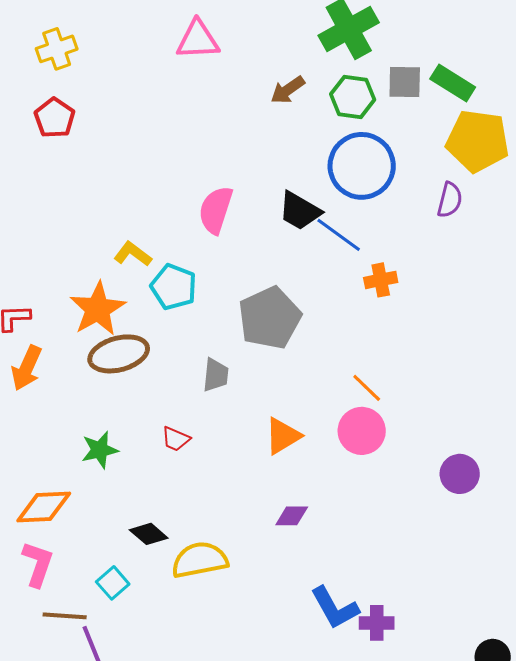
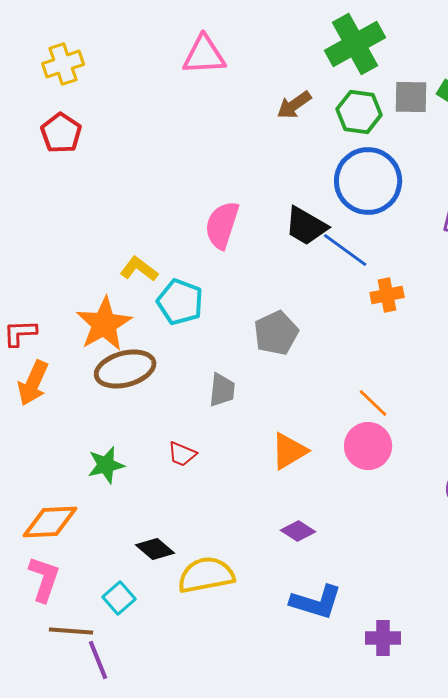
gray pentagon: (270, 318) -> (276, 333), size x0.7
purple diamond: (292, 516) -> (298, 531), turned 32
blue L-shape: (335, 608) -> (316, 602), moved, turned -44

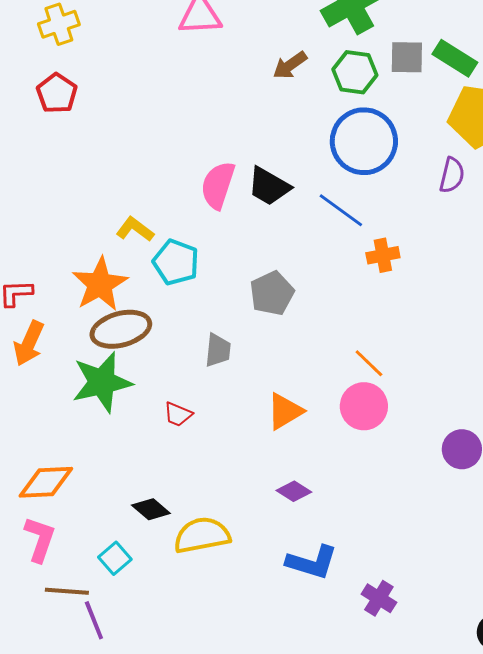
black trapezoid: (306, 226) -> (269, 186), moved
green star: (106, 465) -> (102, 382), moved, size x1.6
purple cross: (383, 638) -> (379, 598), turned 32

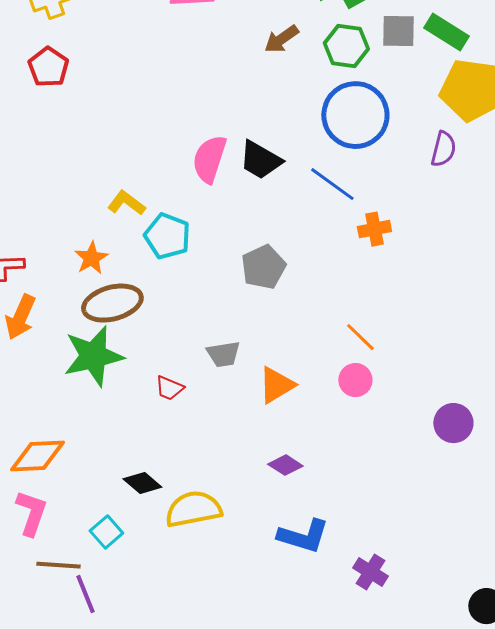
orange star: (100, 284) -> (91, 258), size x0.6
gray trapezoid: (218, 350) -> (223, 354), moved, turned 75
pink circle: (364, 406) -> (355, 380), size x0.7

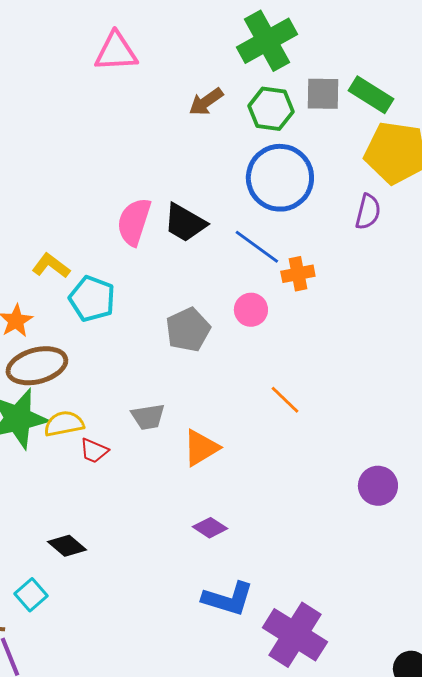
orange cross: (374, 229) -> (298, 274), moved
pink circle: (355, 380) -> (251, 310), moved
yellow semicircle: (193, 509) -> (64, 424), moved, size x0.7
purple cross: (370, 572) -> (295, 635), size x1.8

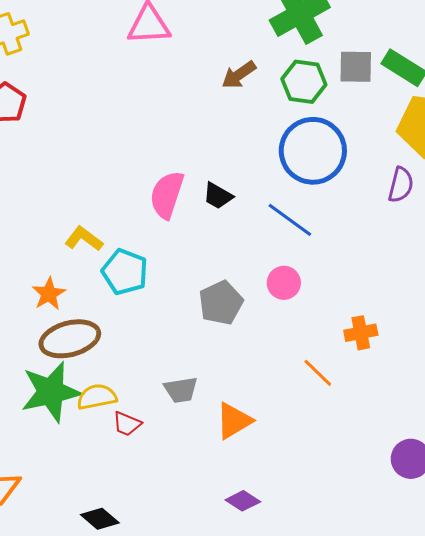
black trapezoid: (185, 223) -> (218, 196), size x0.7
orange cross: (298, 274) -> (361, 333), moved

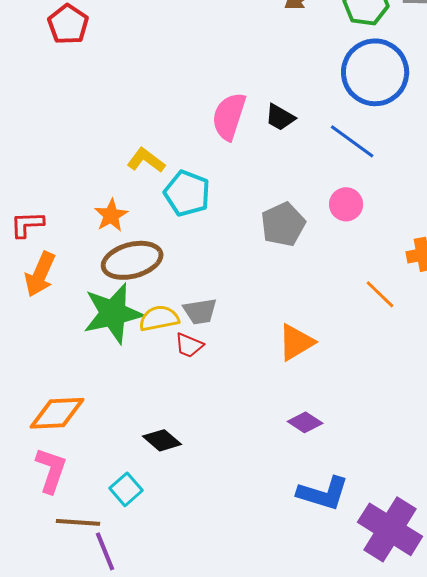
gray trapezoid: (181, 390) -> (200, 311), moved

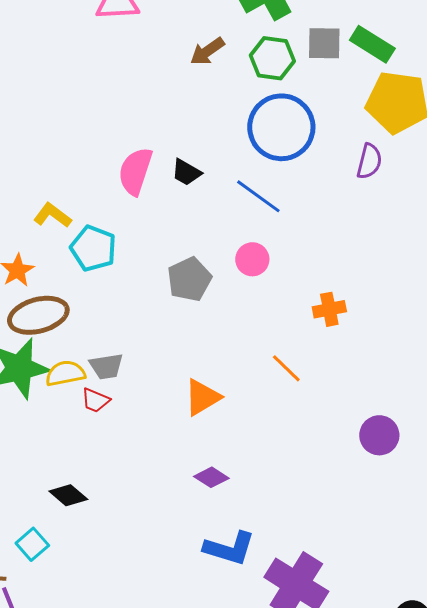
orange line: (380, 294) -> (286, 368), moved

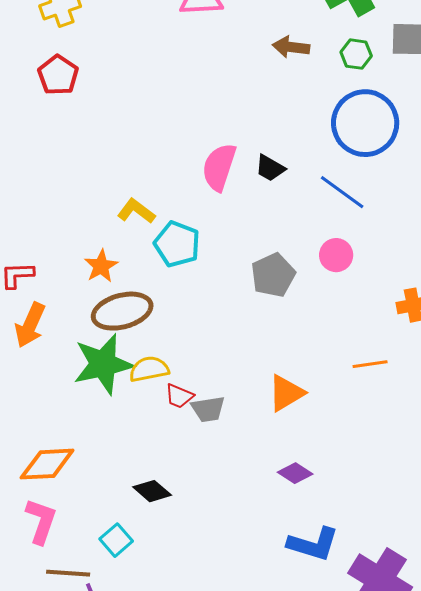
brown arrow: (207, 51) -> (291, 47), turned 42
green hexagon: (272, 58) -> (356, 54), size x0.7
gray trapezoid: (106, 366) -> (208, 409), moved
orange line: (286, 368) -> (370, 364), turned -52

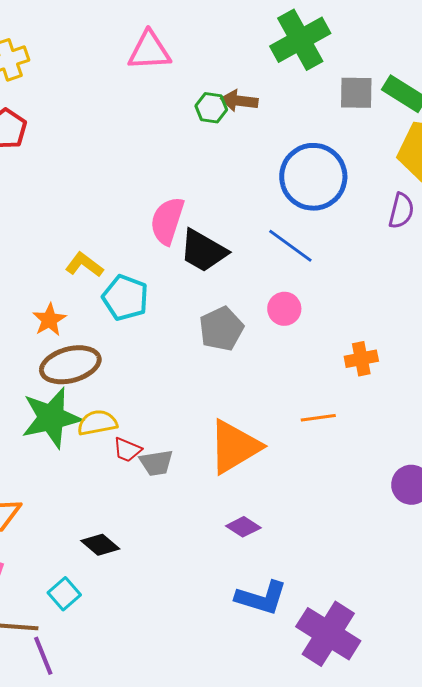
green hexagon: (356, 54) -> (211, 108), moved
black trapezoid: (270, 168) -> (203, 251), moved, size x1.6
orange triangle: (286, 393) -> (234, 447), size x1.5

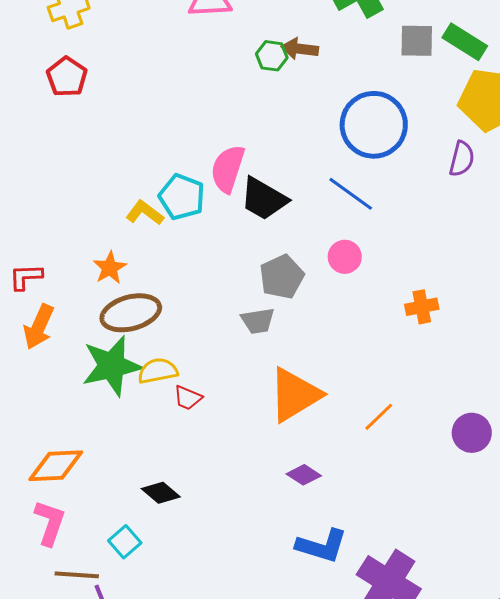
cyan pentagon: (125, 298) -> (182, 197), moved
orange line: (318, 418) -> (379, 417), moved, turned -36
gray trapezoid: (156, 463) -> (258, 321), moved

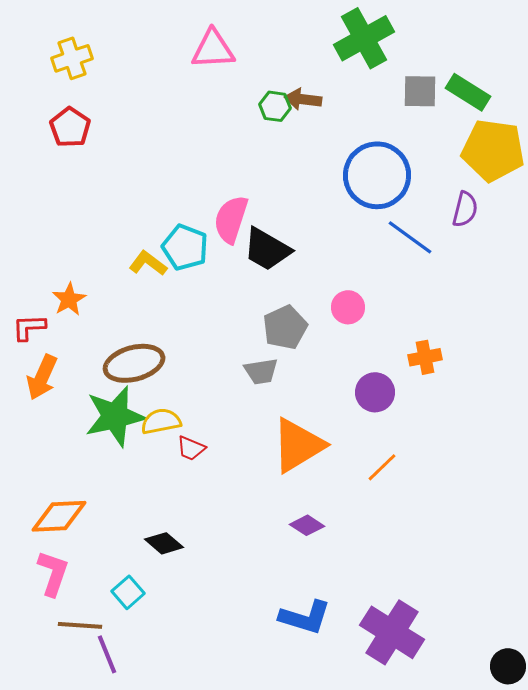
blue line: (351, 194) -> (410, 237), moved
orange star: (110, 268) -> (69, 299), moved
purple circle: (472, 433) -> (375, 392), moved
blue L-shape: (322, 546) -> (305, 617), moved

